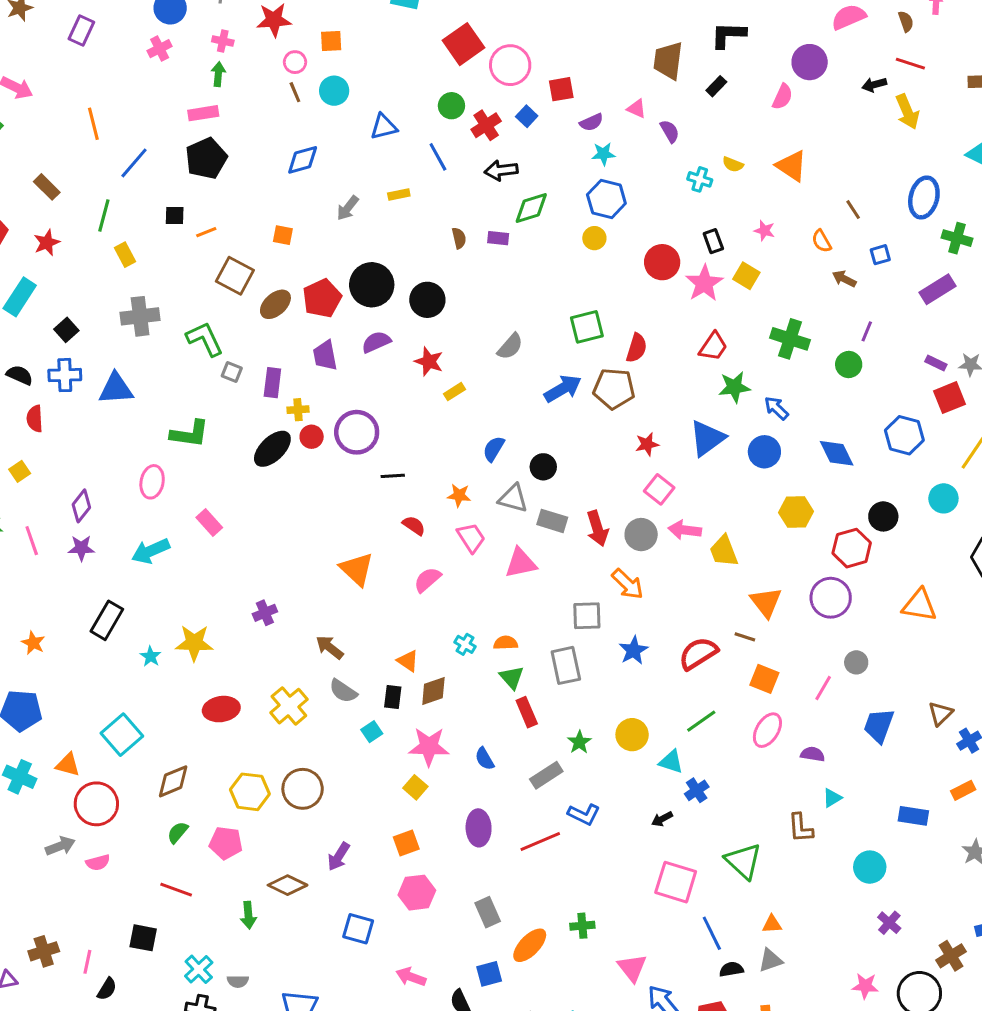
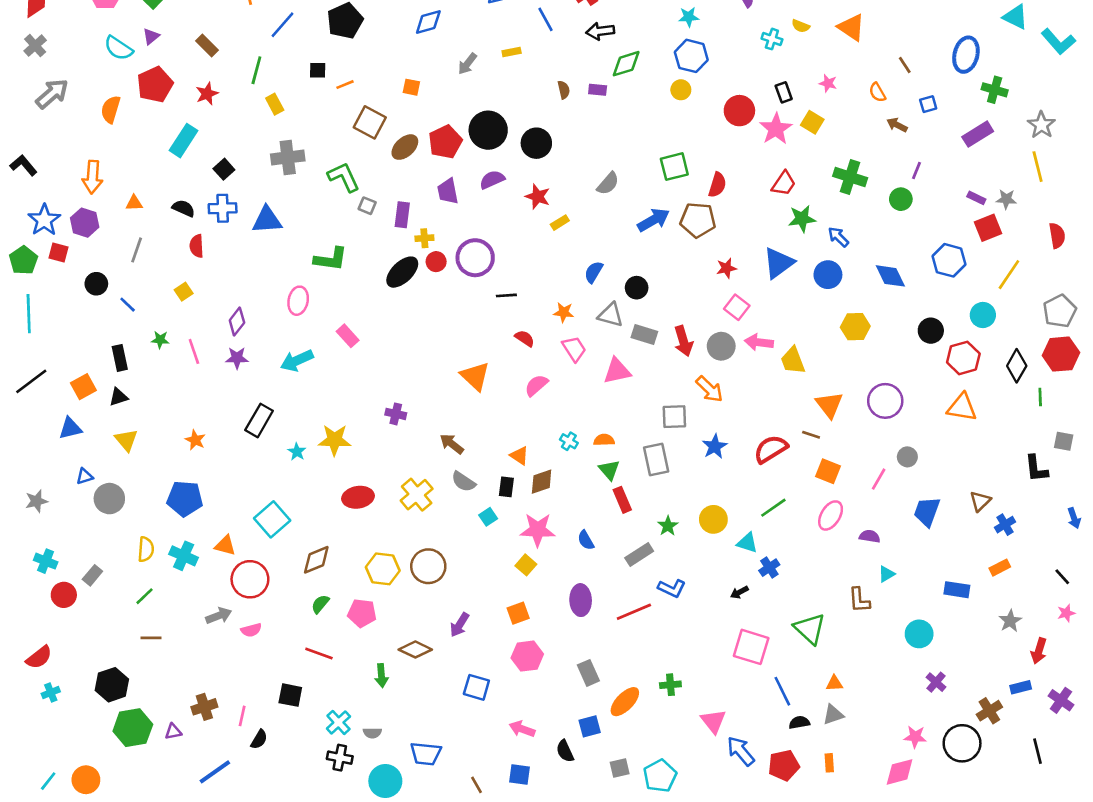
red hexagon: (852, 548) -> (963, 358), moved
purple cross: (265, 613) -> (396, 414), turned 36

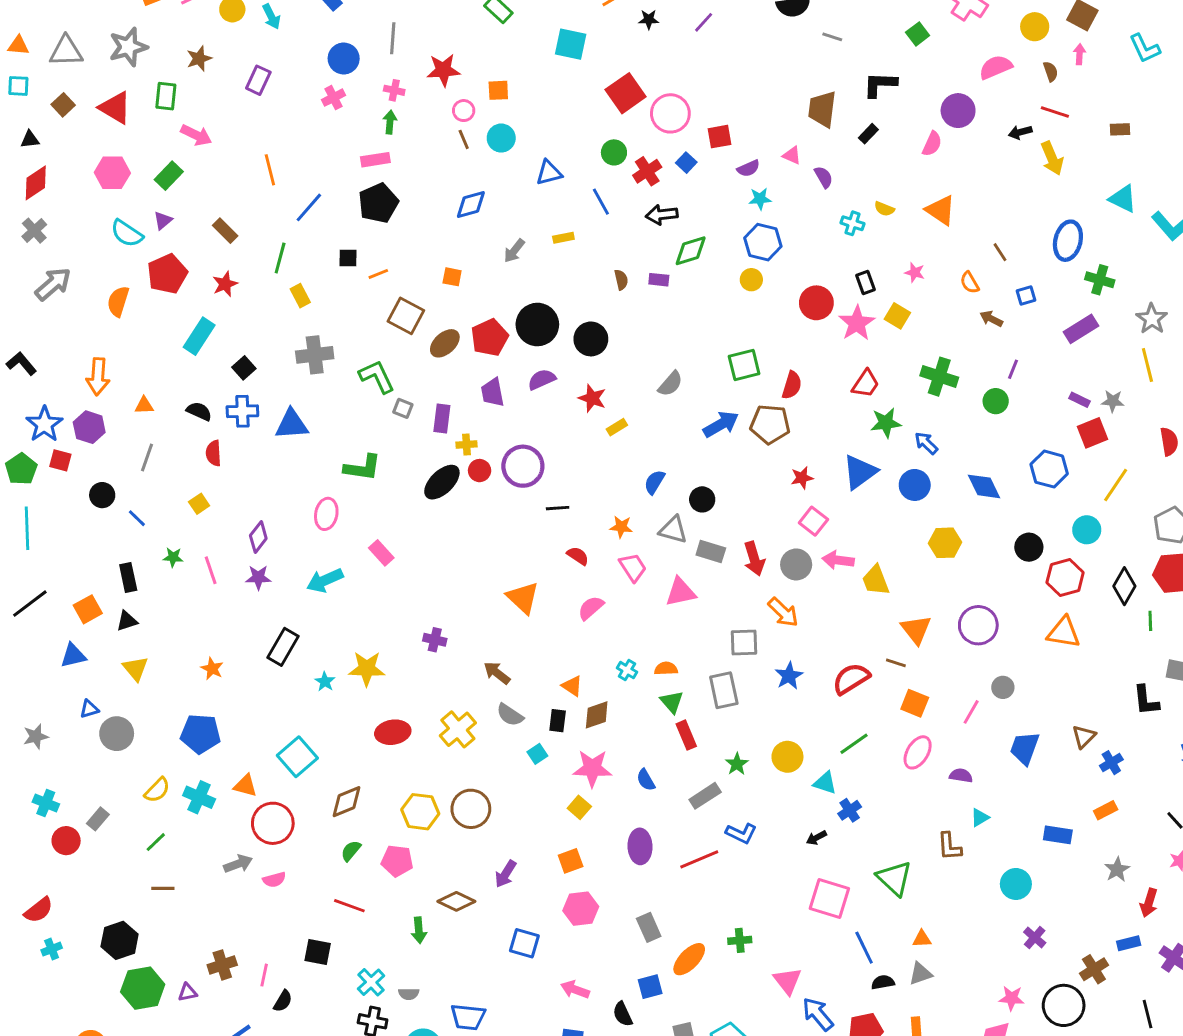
yellow semicircle: (146, 549) -> (157, 790), turned 40

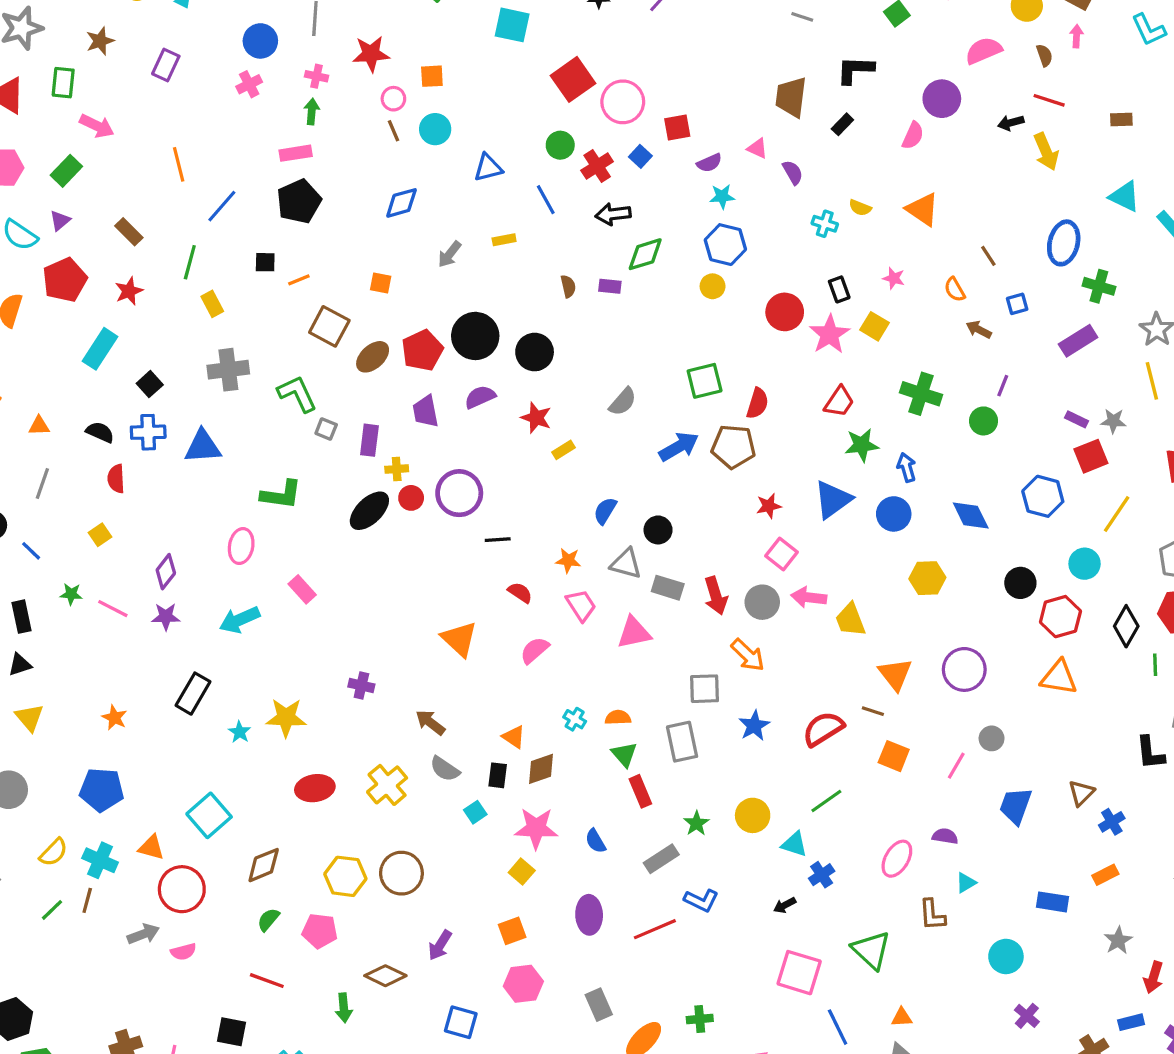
blue arrow: (926, 443) -> (907, 467), turned 30
pink line: (211, 570) -> (113, 609), turned -44
pink ellipse: (918, 752) -> (897, 859), moved
brown line: (163, 888) -> (87, 900), moved, turned -75

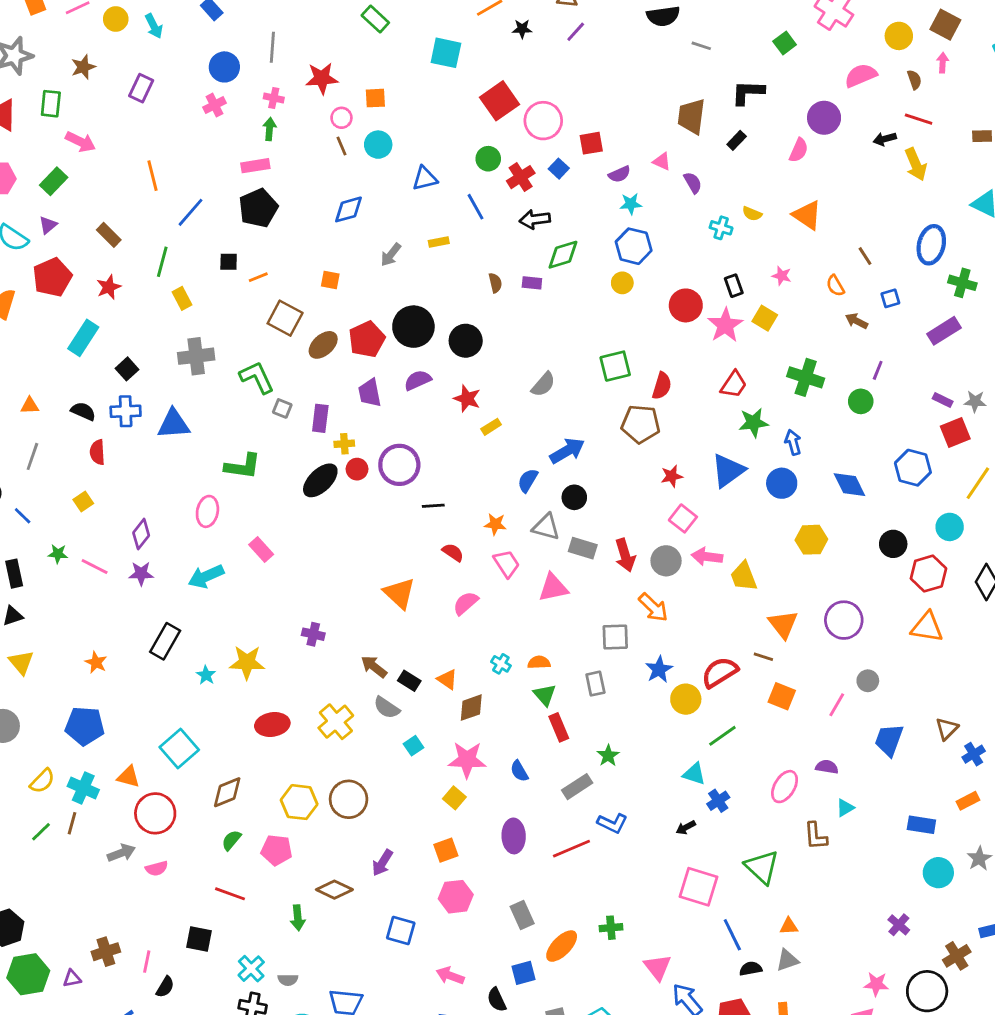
blue arrow: (679, 447) -> (567, 451), moved
gray rectangle: (682, 742) -> (595, 684), size x0.7
black rectangle: (498, 775) -> (409, 681), moved, turned -65
yellow circle: (753, 815) -> (686, 699), moved
cyan circle: (1006, 956) -> (938, 873), moved

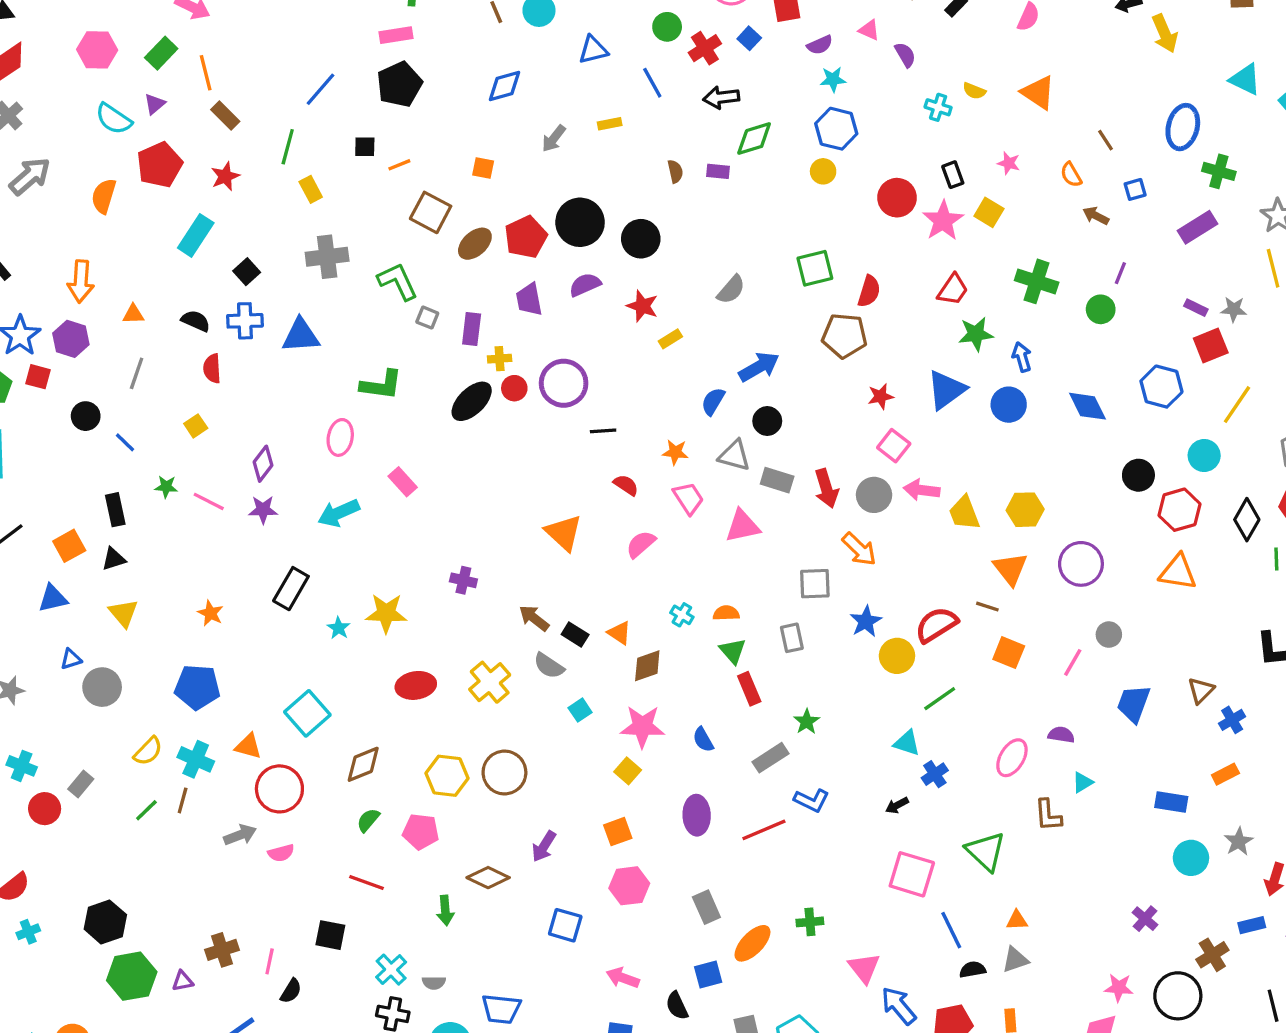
orange line: (152, 176) -> (206, 73), moved
yellow hexagon: (811, 540) -> (1025, 510), moved

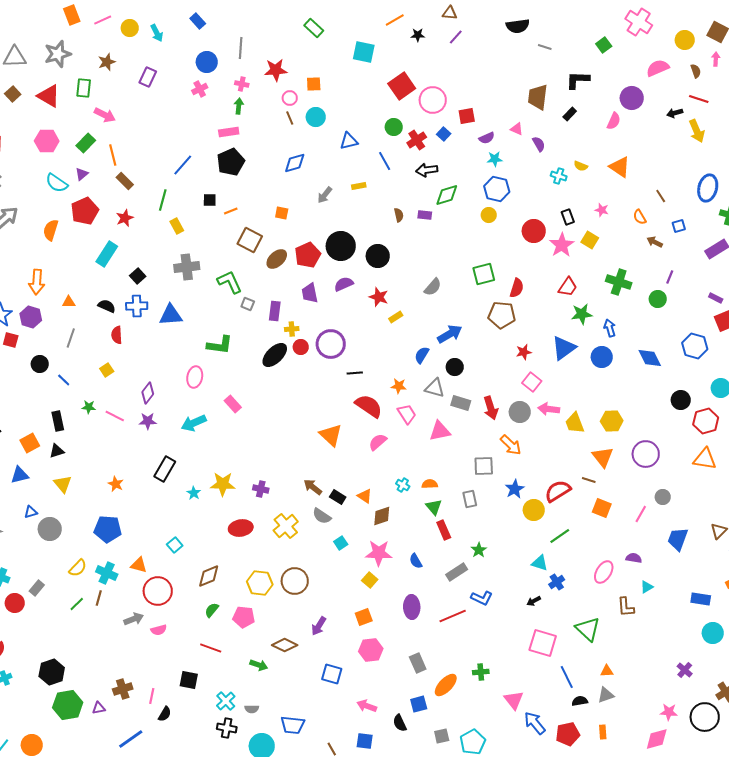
red semicircle: (626, 485) -> (369, 406), size x1.8
purple cross: (463, 580) -> (261, 489), moved
cyan square: (307, 713) -> (175, 545), size x0.6
green arrow: (445, 910) -> (259, 665), turned -66

